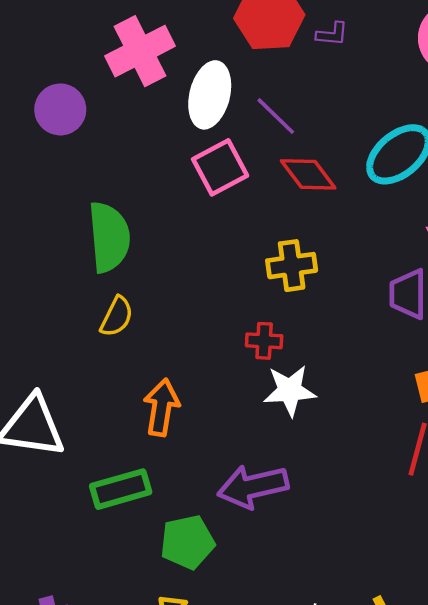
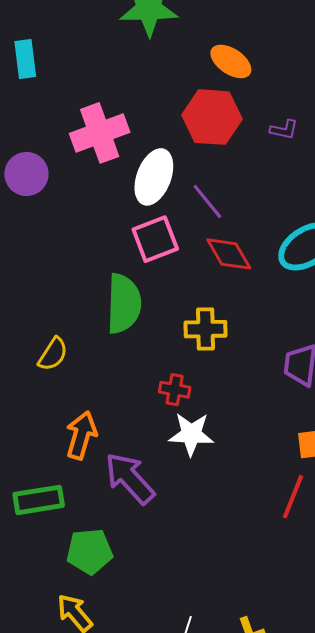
purple L-shape: (332, 34) -> (284, 130), moved
green semicircle: (109, 237) -> (124, 304), moved
purple arrow: (253, 487) -> (130, 478), moved, turned 54

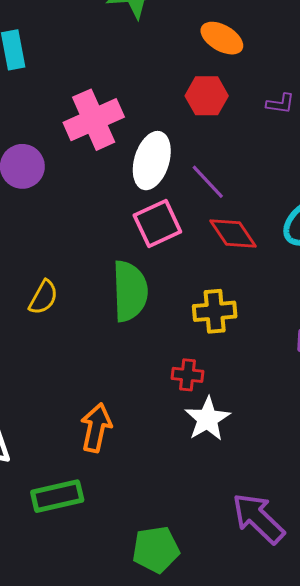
red hexagon: (212, 117) -> (207, 96), size x0.7
yellow semicircle: (53, 354) -> (43, 297), moved
white star: (191, 434) -> (207, 419), turned -30
purple arrow: (130, 478) -> (258, 518), moved
green pentagon: (90, 551) -> (156, 549), moved

